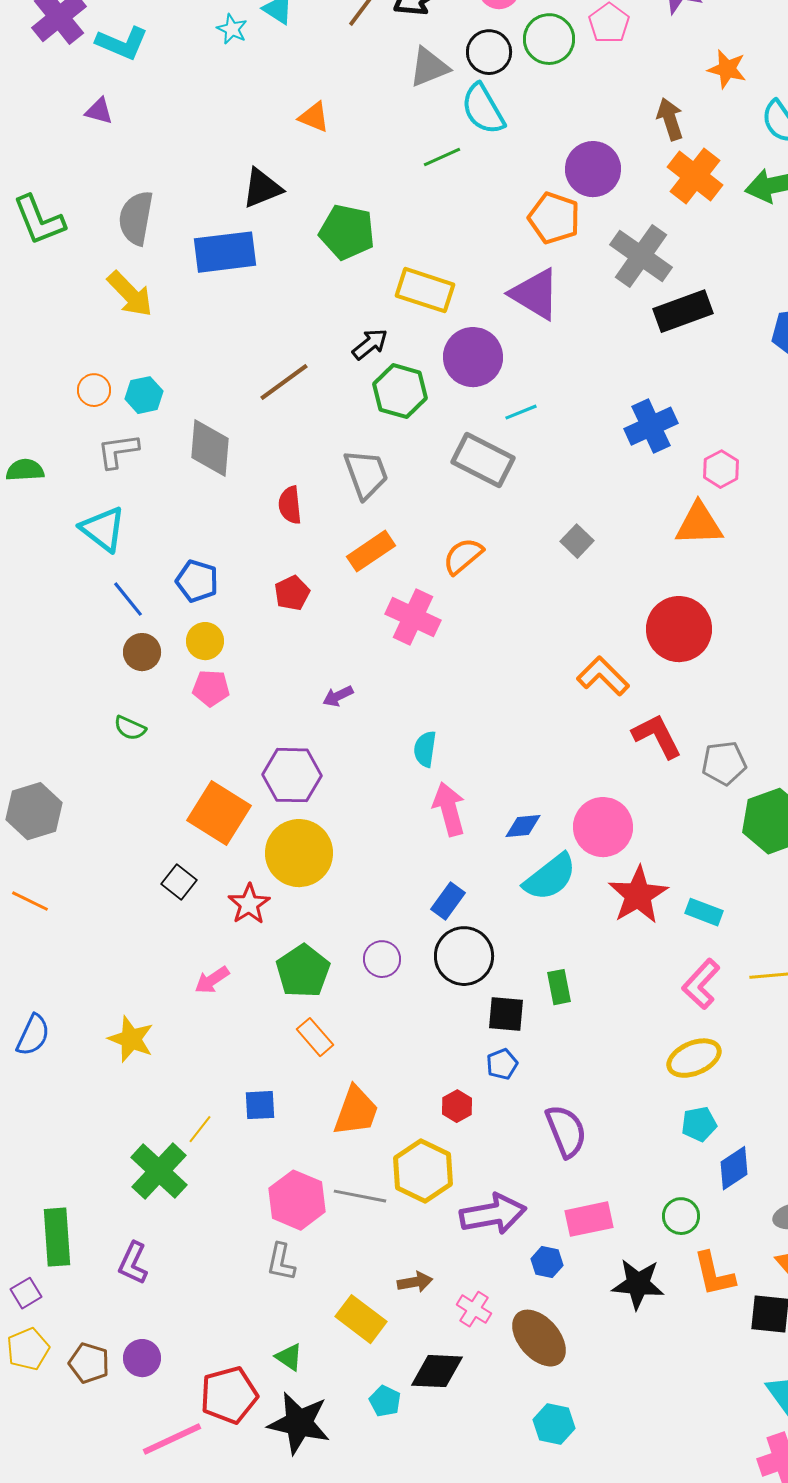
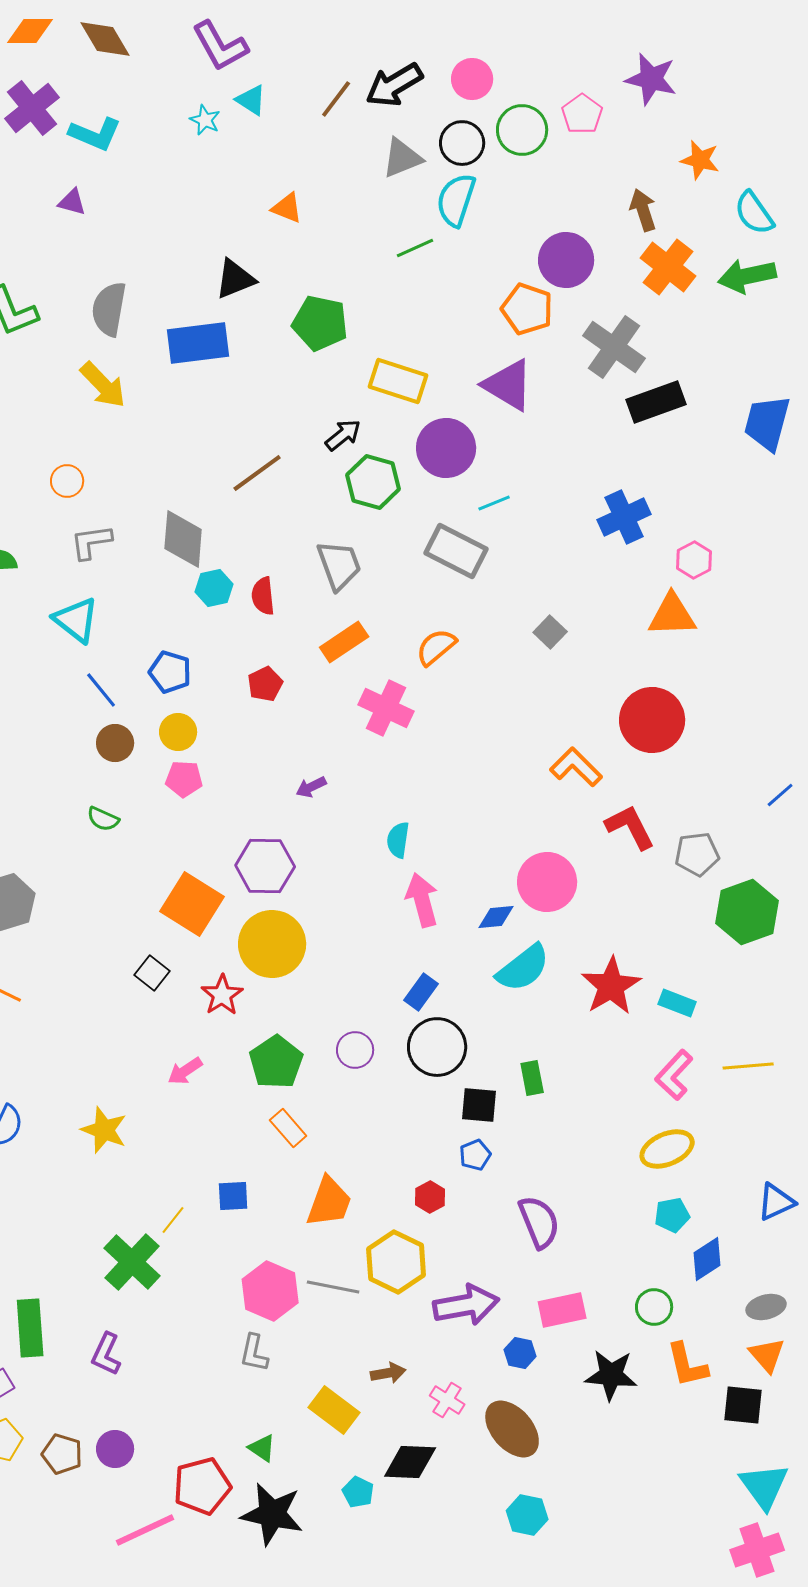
cyan semicircle: (483, 109) -> (456, 200), turned 48
cyan hexagon: (144, 395) -> (214, 588), moved
pink circle: (603, 827) -> (547, 882), moved

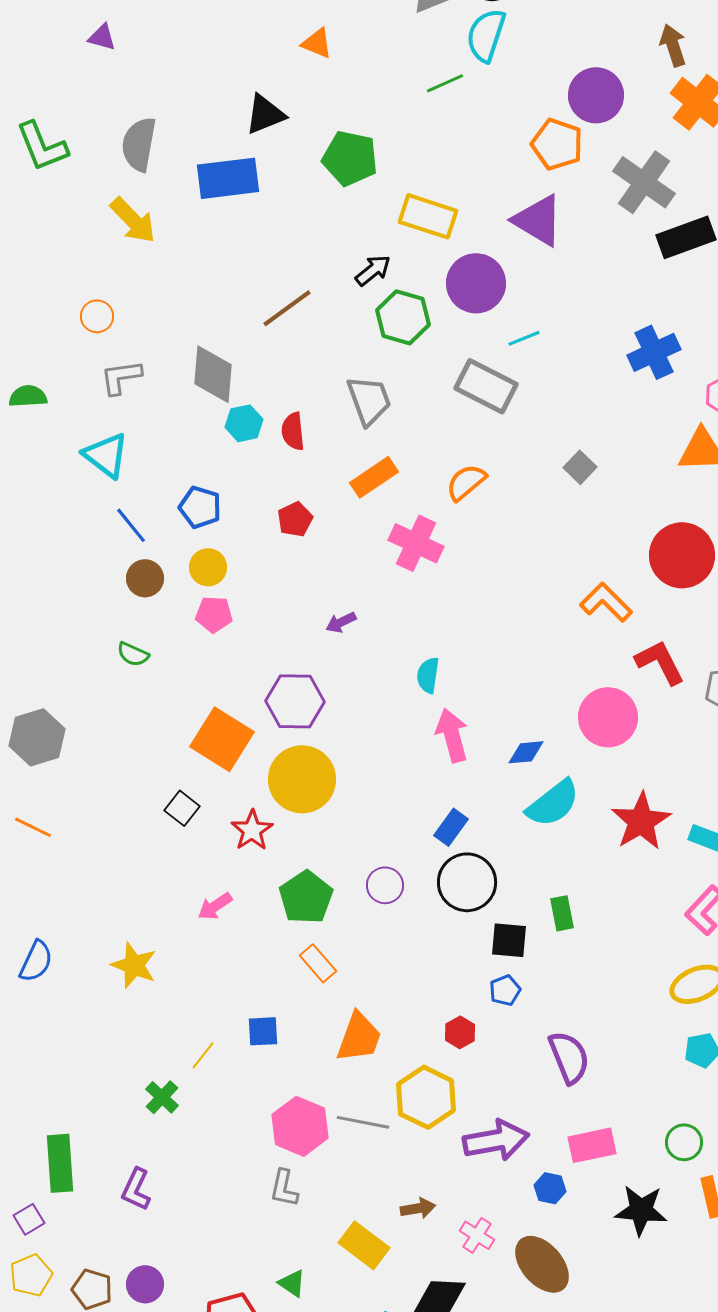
pink circle: (547, 882) -> (608, 717), moved
green cross: (132, 1262) -> (162, 1097), size x0.6

